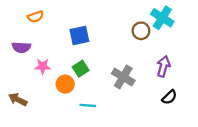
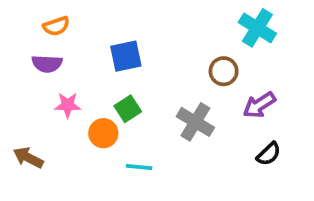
brown circle: (141, 31) -> (224, 71), moved
purple semicircle: (21, 47) -> (47, 64), moved
purple arrow: (163, 66) -> (259, 105), turned -138

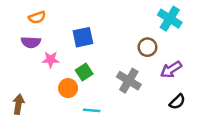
pink star: (68, 105) -> (51, 60), moved
brown arrow: (28, 158) -> (18, 104), turned 72

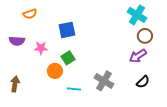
purple semicircle: (31, 42) -> (17, 41), moved
brown circle: (147, 47) -> (145, 36), moved
gray cross: (129, 81) -> (104, 81), moved

